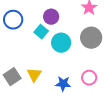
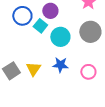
blue circle: (13, 20) -> (22, 16), moved
blue star: (63, 84) -> (60, 65), moved

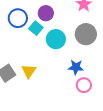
blue star: (60, 65) -> (76, 67), moved
pink circle: (88, 72) -> (84, 85), moved

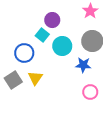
blue circle: (18, 18) -> (24, 53), moved
blue star: (76, 67) -> (83, 65), moved

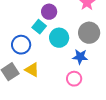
yellow triangle: (35, 78) -> (32, 70), turned -35
pink circle: (90, 92) -> (74, 79), moved

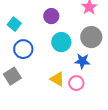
cyan square: (39, 27) -> (14, 24), moved
yellow triangle: (32, 70) -> (57, 79), moved

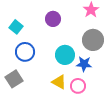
cyan circle: (61, 42) -> (65, 55), moved

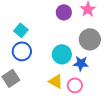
purple circle: (53, 19) -> (64, 12), moved
cyan square: (16, 27) -> (21, 30), moved

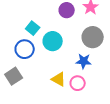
cyan square: (21, 30) -> (33, 28), moved
cyan circle: (62, 54) -> (53, 41), moved

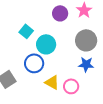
blue circle: (25, 49) -> (34, 63), moved
blue star: (84, 61) -> (86, 64), moved

